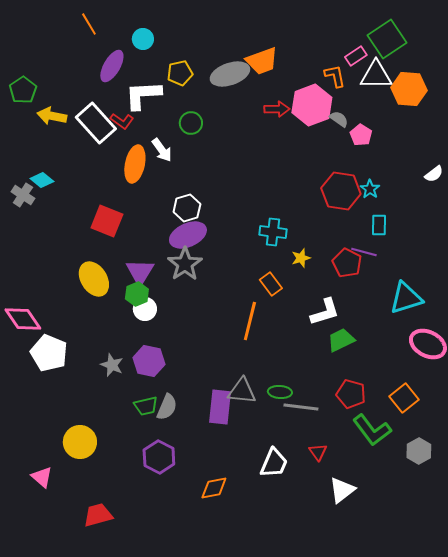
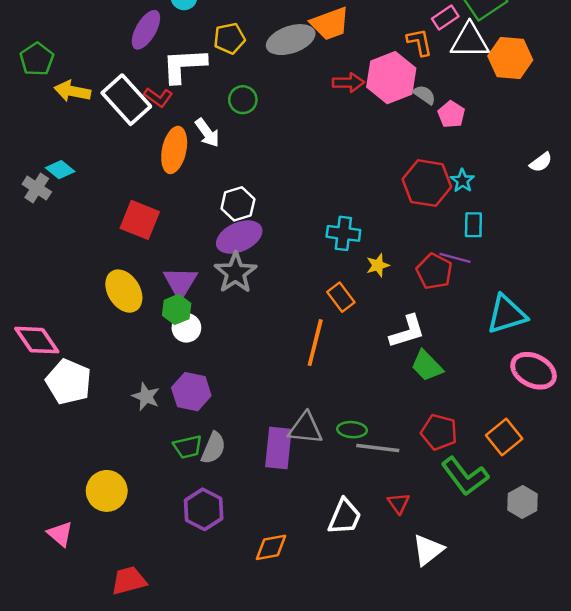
green trapezoid: (341, 340) -> (427, 366), turned -108

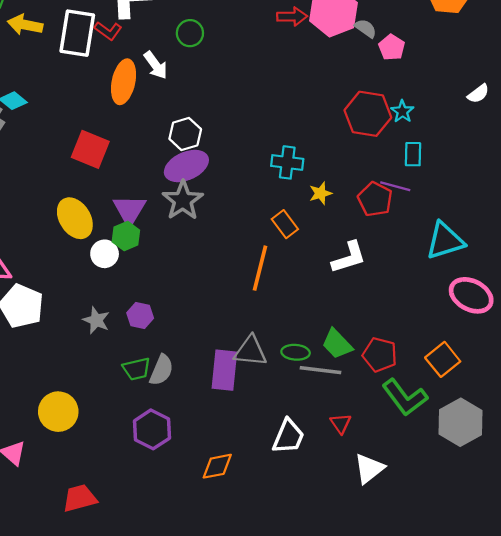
white rectangle: (126, 100) -> (77, 33), turned 51
white circle: (186, 328) -> (105, 254), moved
green trapezoid: (427, 366) -> (337, 344), moved
purple hexagon: (191, 392) -> (140, 315), size x0.7
gray hexagon: (522, 502) -> (460, 422), size x1.5

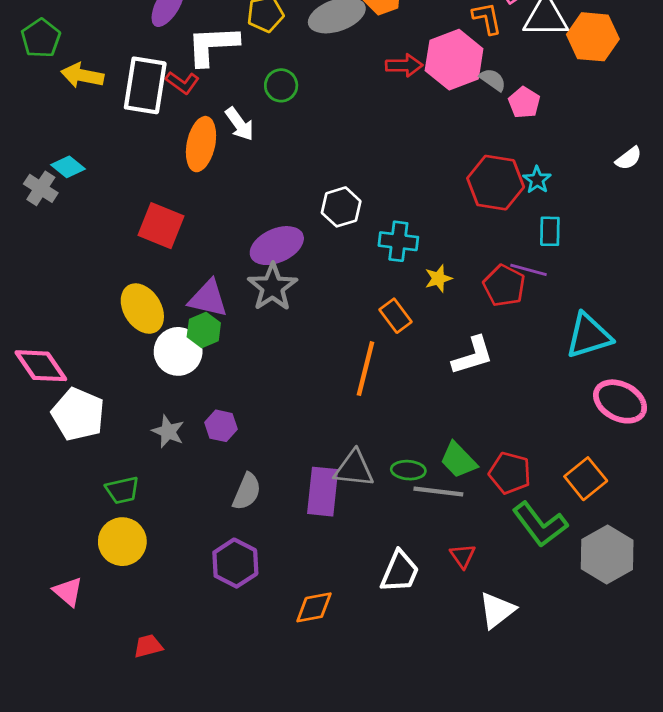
white hexagon: (185, 134) -> (341, 207), moved
purple triangle: (129, 210) -> (208, 298), turned -48
white circle: (105, 254) -> (178, 351), size x1.4
green trapezoid: (137, 369) -> (122, 490), moved
red trapezoid: (80, 498) -> (148, 646), size x0.7

